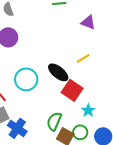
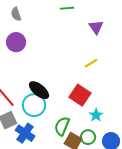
purple triangle: (88, 22) -> (96, 27), turned 35
black ellipse: (58, 72) -> (39, 90), moved
cyan circle: (26, 79) -> (34, 105), moved

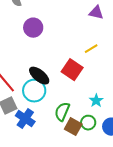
purple triangle: (96, 27) -> (96, 13), turned -42
purple circle: (16, 42) -> (33, 28), moved
red square: (80, 95) -> (72, 70), moved

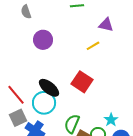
yellow line: (91, 49) -> (93, 46), moved
cyan star: (96, 101) -> (111, 120), moved

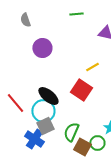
yellow line: (93, 46) -> (92, 67), moved
gray square: (18, 118) -> (45, 126), moved

